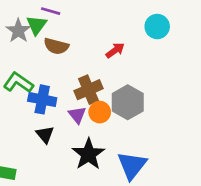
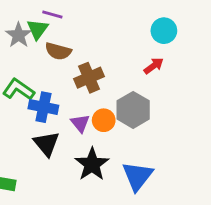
red arrow: (115, 50) -> (154, 66), moved
brown cross: (88, 90) -> (89, 78), moved
black triangle: (45, 135) -> (46, 144), size x1.4

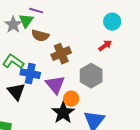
orange circle: (104, 120) -> (71, 99), moved
purple triangle: (80, 123) -> (55, 85), size x1.5
black triangle: (46, 144) -> (16, 92), moved

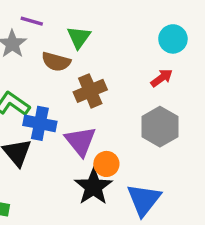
purple line: (36, 11) -> (32, 21), moved
green triangle: (26, 21) -> (79, 37), moved
gray hexagon: (91, 76) -> (160, 127), moved

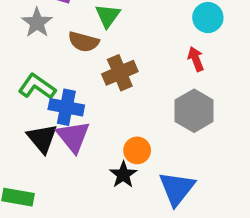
red arrow: (162, 78) -> (196, 59), turned -75
purple triangle: (80, 141) -> (73, 137), moved
black star: (93, 187) -> (123, 175), size x0.7

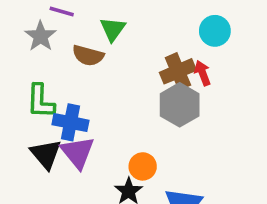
brown cross: (120, 73) -> (178, 71), moved
green L-shape: (37, 87) -> (41, 101), turned -123
gray hexagon: (194, 111) -> (180, 105), moved

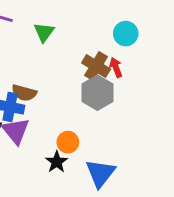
brown semicircle: (88, 56) -> (24, 93), moved
brown cross: (178, 71) -> (96, 66), turned -36

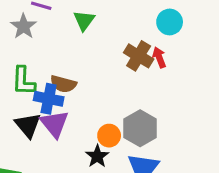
gray hexagon: (97, 93) -> (140, 128), moved

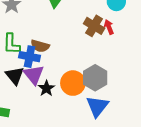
orange circle: (109, 136) -> (73, 83), size x1.5
black star: (97, 156) -> (46, 88), moved

